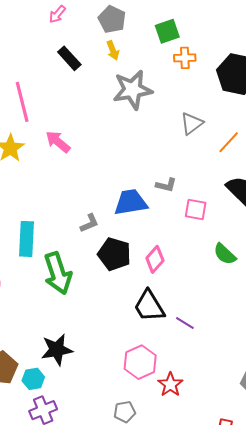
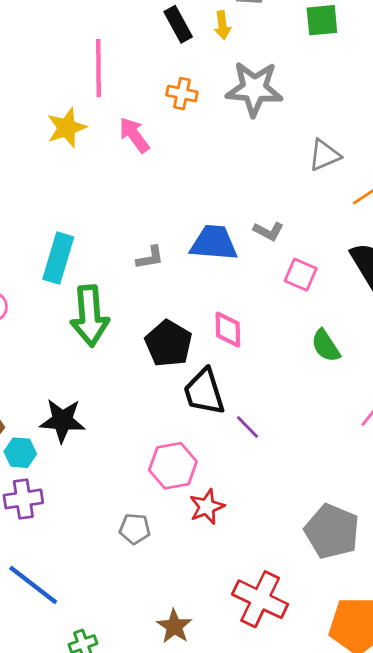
yellow arrow: (113, 50) -> (222, 25), moved
orange cross: (185, 58) -> (182, 94), moved
black pentagon: (114, 254) -> (169, 343), moved
pink diamond: (155, 259) -> (228, 330), turned -56

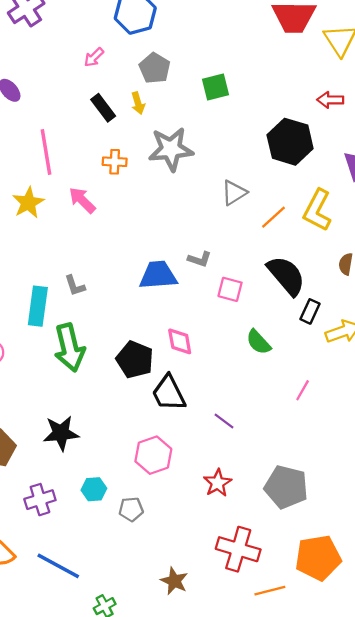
gray L-shape: (150, 258) -> (75, 286), moved, turned 90
purple line: (247, 427) -> (224, 421), moved
cyan hexagon: (20, 453) -> (94, 489), moved
red star: (207, 507) -> (218, 483), moved

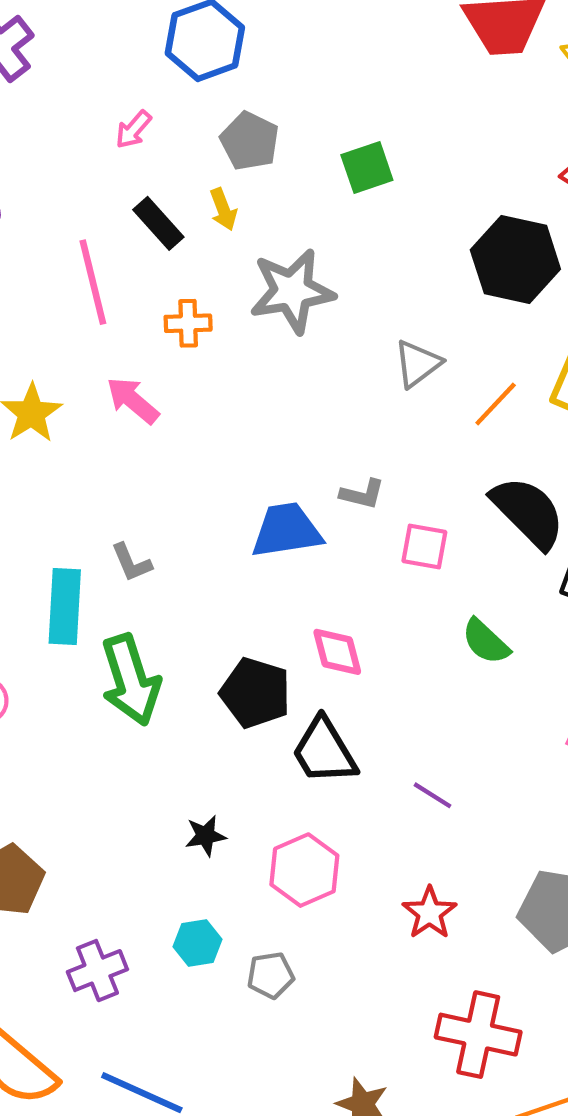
pink line: (46, 152) -> (93, 282), moved
black star: (61, 433) -> (206, 836), moved, size x0.6

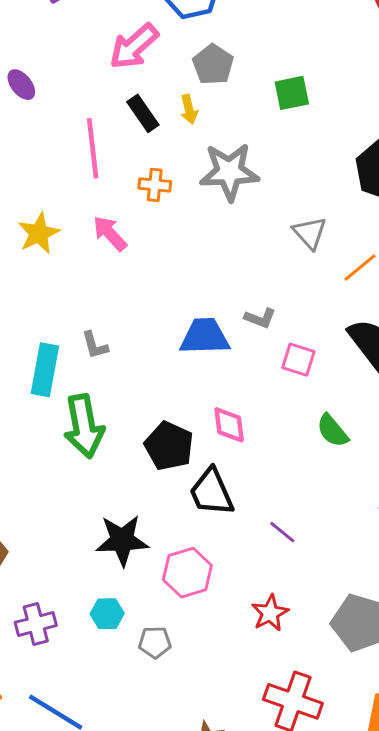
pink arrow: (133, 129) -> (134, 46), size x1.8
gray triangle: (418, 364) -> (310, 233), turned -42
black star: (206, 836) -> (122, 540), size x1.8

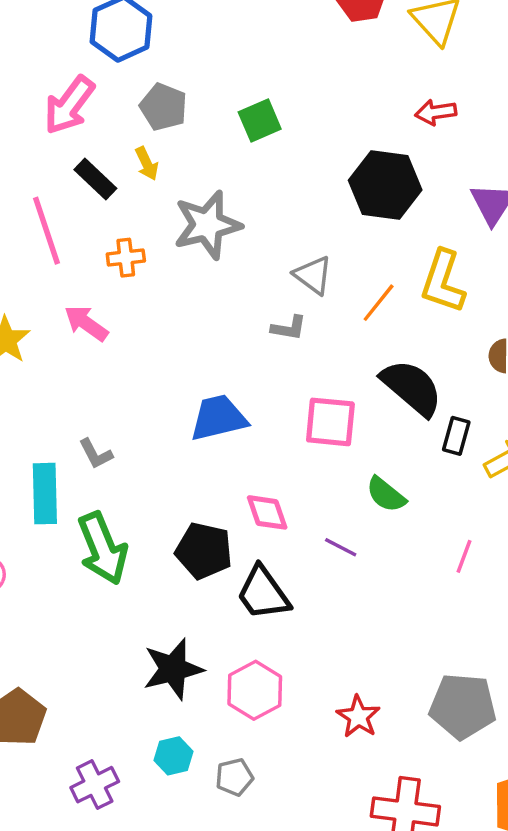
gray L-shape: (260, 318) -> (289, 328), moved
pink square: (298, 360) -> (330, 422), size x1.4
purple line: (282, 532) -> (341, 547), moved

